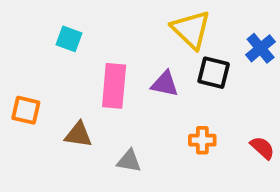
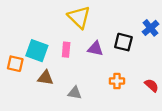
yellow triangle: (191, 29) -> (79, 17), moved
cyan square: (69, 39) -> (37, 51), moved, size x1.5
pink rectangle: (114, 86) -> (66, 50), size x0.6

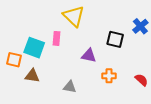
purple triangle: (95, 49) -> (89, 56), moved
pink rectangle: (66, 50) -> (56, 38), moved
brown triangle: (45, 78) -> (32, 76), moved

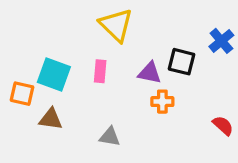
pink rectangle: (56, 38) -> (100, 71), moved
purple triangle: (89, 56) -> (150, 73), moved
orange cross: (109, 76) -> (162, 102), moved

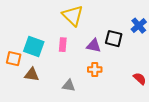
orange cross: (162, 102) -> (95, 70), moved

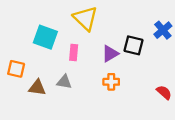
purple triangle: (94, 46) -> (110, 54), turned -42
cyan square: (34, 47) -> (45, 37), moved
gray triangle: (69, 86) -> (64, 82), moved

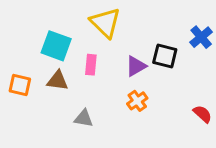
gray triangle: (64, 82) -> (84, 118), moved
orange cross: (111, 82) -> (137, 101), turned -35
brown triangle: (37, 88) -> (58, 81), moved

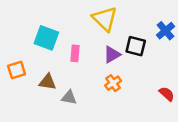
yellow triangle: (105, 23) -> (105, 19), moved
brown triangle: (58, 81) -> (48, 82), moved
orange square: (20, 85) -> (17, 70), turned -30

